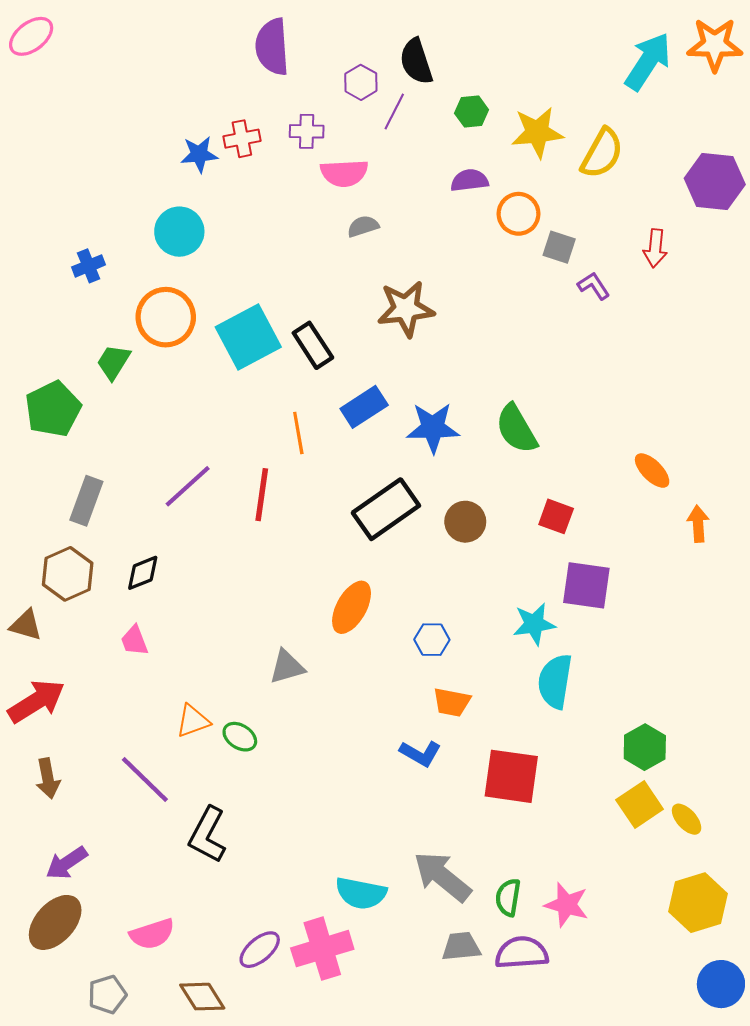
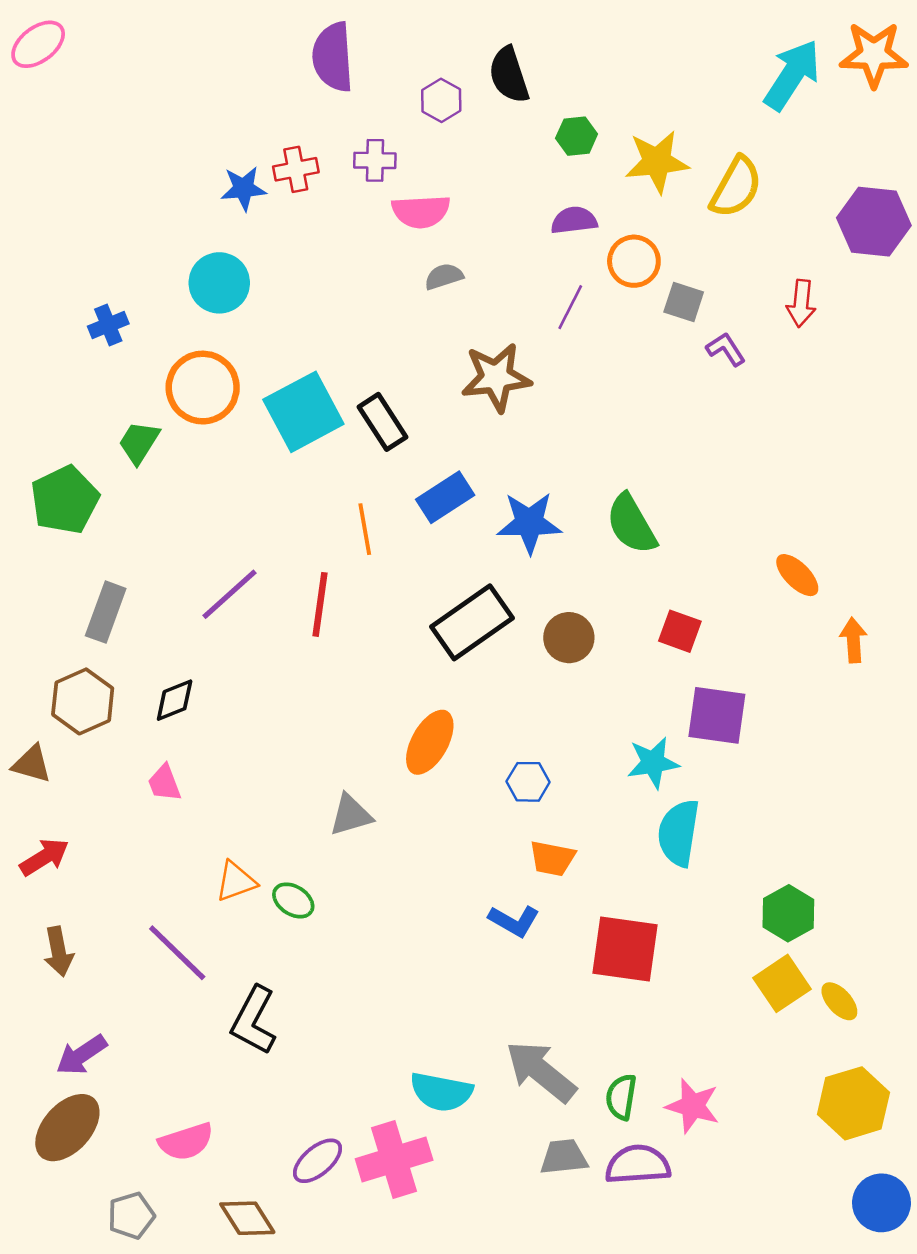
purple line: (394, 112) -> (570, 307), moved
red arrow: (36, 701) -> (44, 857), size x0.7

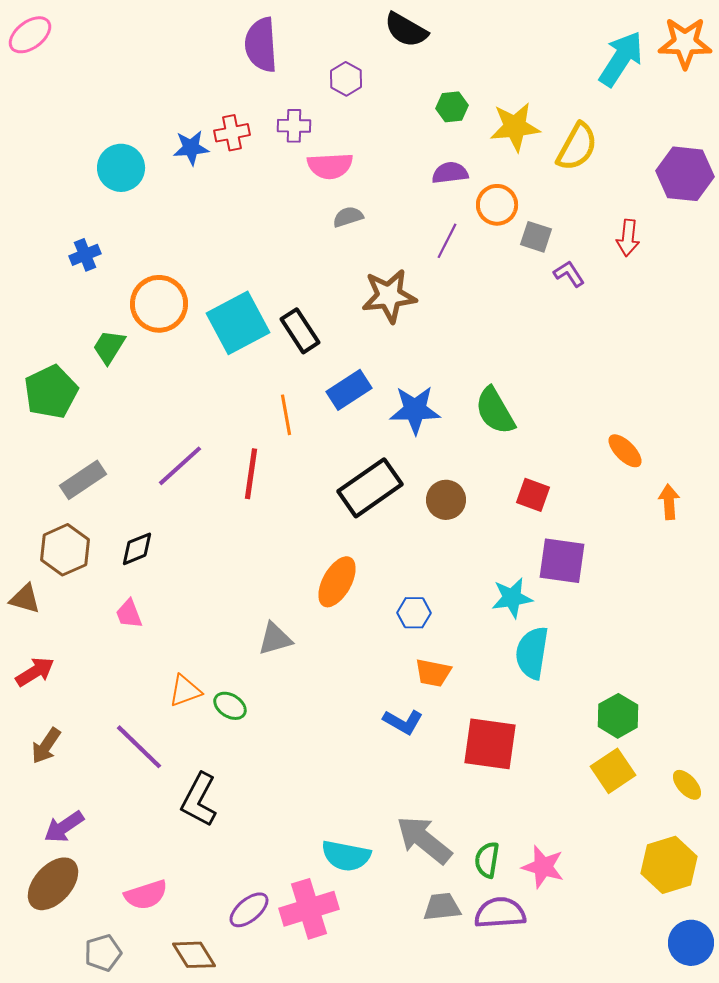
black semicircle: (509, 75) -> (406, 30), moved, turned -42
cyan circle: (219, 283) -> (121, 168), moved
gray rectangle: (106, 612) -> (83, 480), turned 36
brown arrow: (58, 952) -> (46, 746), turned 45
yellow ellipse: (839, 1001) -> (687, 785), moved

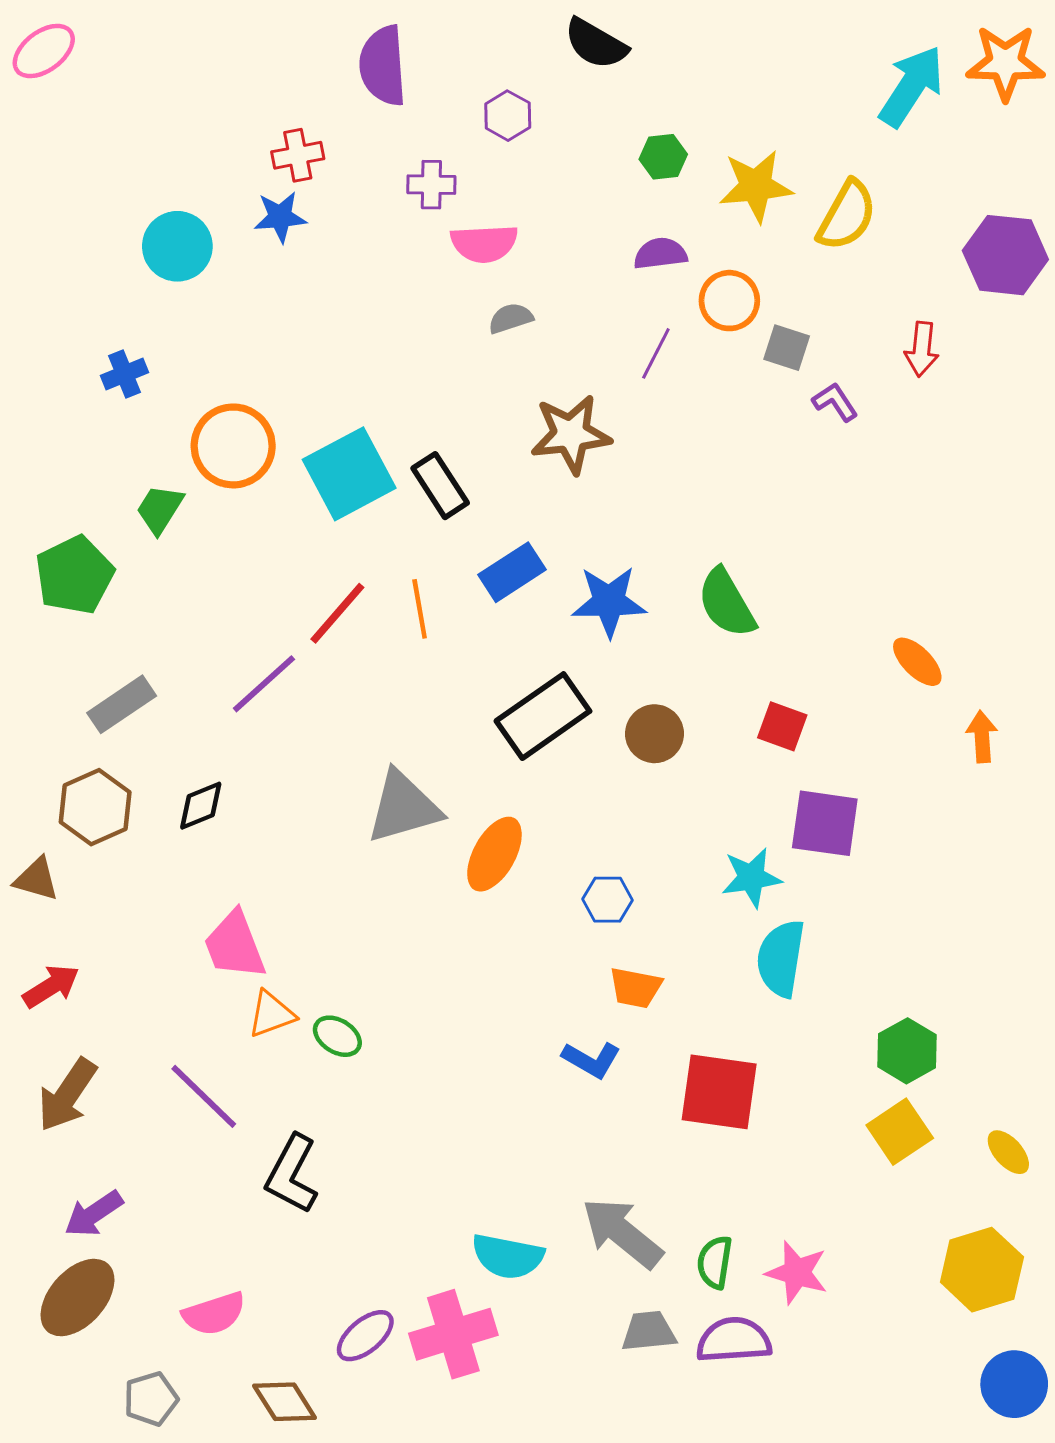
red cross: (232, 133) -> (298, 155), moved
red line: (251, 474) -> (337, 613), moved, turned 33
pink trapezoid: (129, 614) -> (235, 945), moved, size x1.6
gray triangle: (275, 639) -> (403, 807), moved, size x1.5
brown arrow: (46, 746) -> (67, 1095), size x1.4

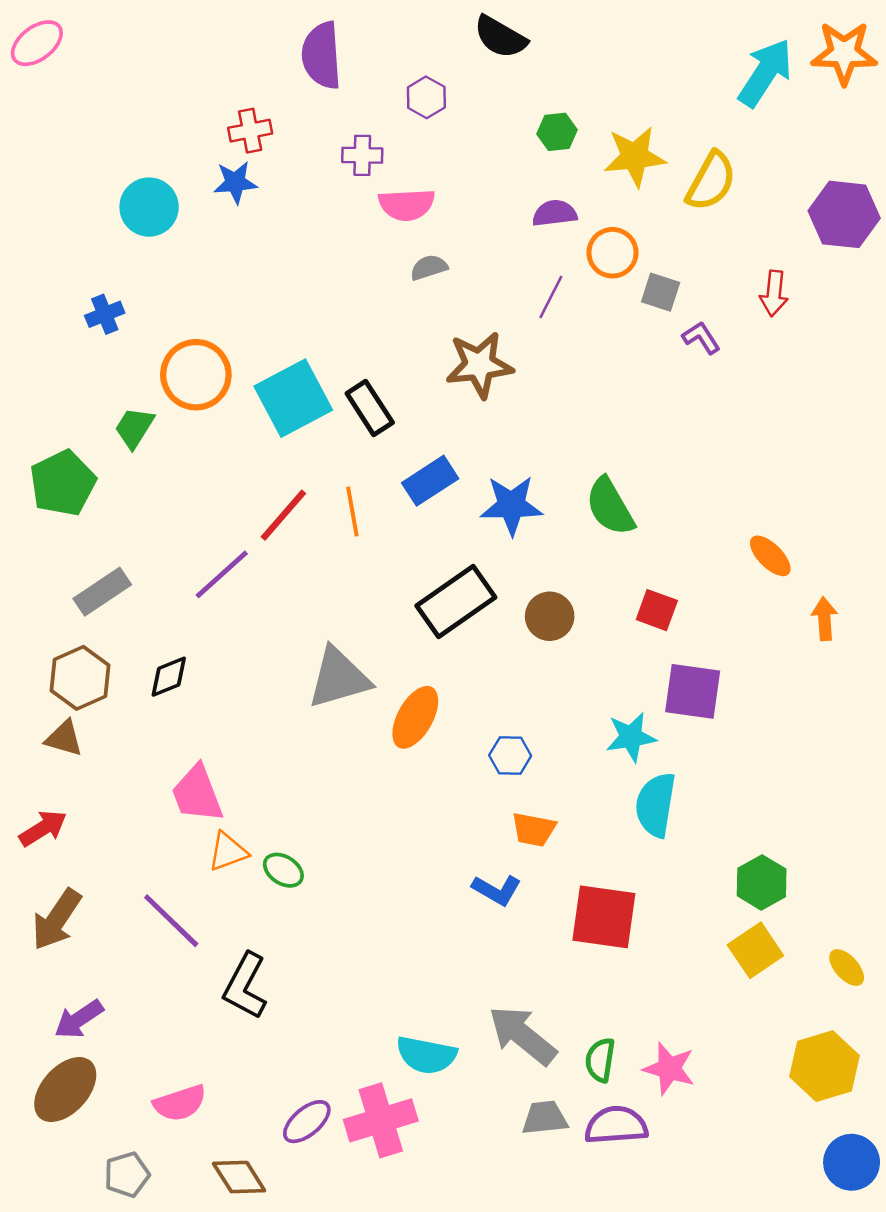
brown triangle: (36, 879) -> (64, 738), moved

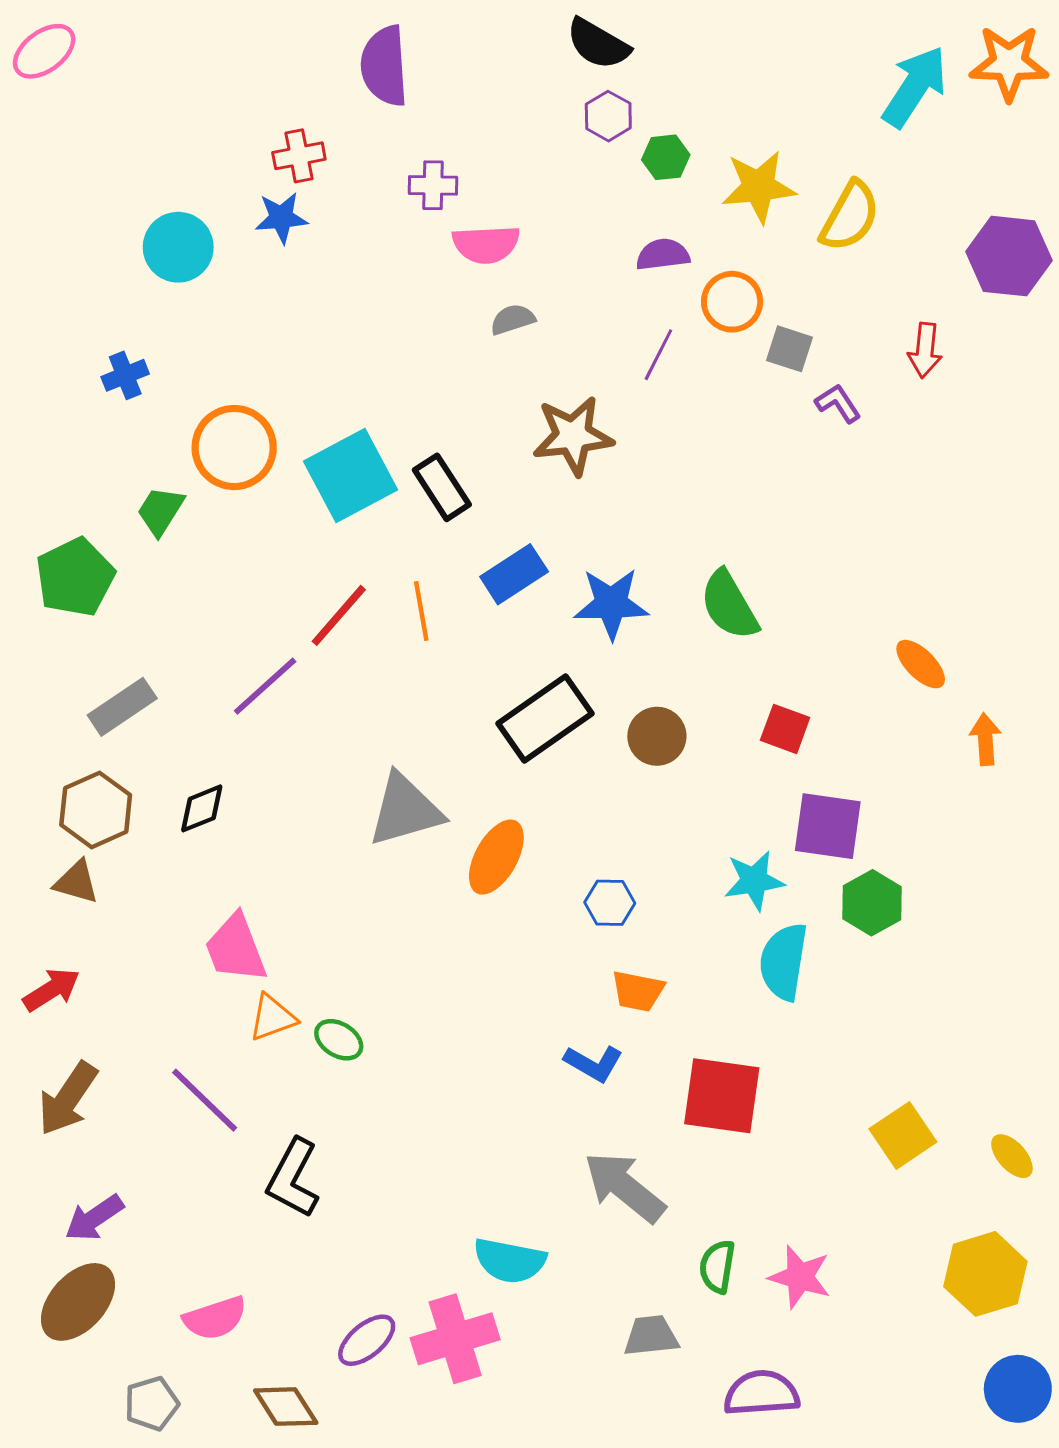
purple hexagon: (426, 97) -> (608, 116), moved
green hexagon: (762, 882) -> (872, 903), moved
gray arrow: (522, 1035) -> (625, 1187), moved
purple semicircle: (616, 1125) -> (762, 1393), moved

